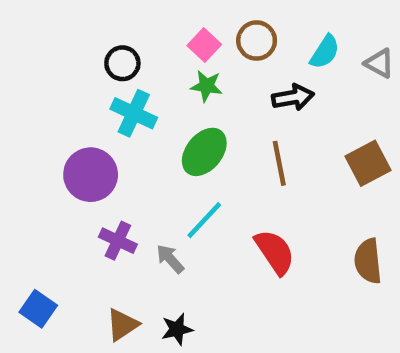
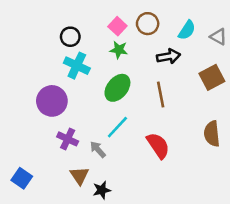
brown square: (368, 163) -> (212, 77), moved
brown semicircle: (368, 261) -> (212, 134), moved
brown triangle: (122, 325) -> (79, 176), moved, turned -30

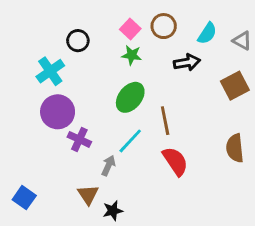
cyan cross: (77, 66) -> (50, 71), moved, turned 30
brown line: (161, 94) -> (165, 121), moved
purple cross: (68, 139) -> (79, 139), moved
gray arrow: (98, 149) -> (108, 166), turned 66

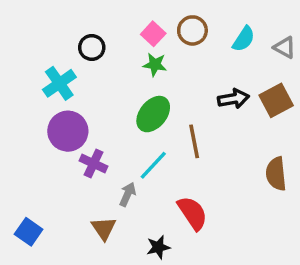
black arrow: (187, 62) -> (233, 99), moved
red semicircle: (175, 161) -> (192, 213), moved
black star: (113, 211) -> (158, 247), moved

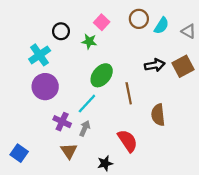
brown circle: (192, 30) -> (139, 19), moved
green star: (155, 65) -> (89, 41), moved
purple cross: (93, 164) -> (62, 122), moved
cyan line: (153, 165) -> (87, 104), moved
brown semicircle: (276, 174) -> (158, 115), moved

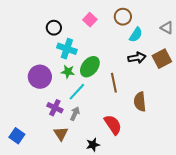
cyan semicircle: (161, 26) -> (136, 35), moved
green star: (89, 41) -> (68, 72), moved
cyan cross: (40, 55) -> (67, 49), moved, turned -36

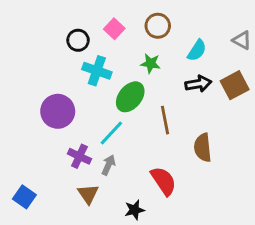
brown circle: (123, 17) -> (158, 26), moved
pink square: (90, 20) -> (114, 29), moved
green star: (68, 72) -> (151, 63), moved

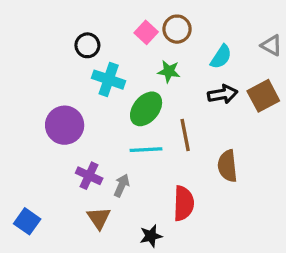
pink square: (114, 29) -> (146, 32), moved
cyan line: (111, 133) -> (146, 150), moved, turned 44
red semicircle: (164, 181) -> (184, 203), turned 36

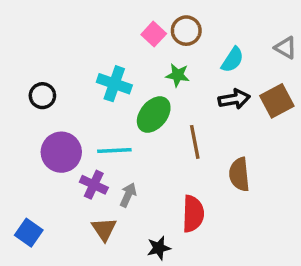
black circle: (87, 45) -> (42, 96), moved
purple circle: (65, 125) -> (61, 152), moved
cyan line: (146, 150) -> (114, 150), moved

